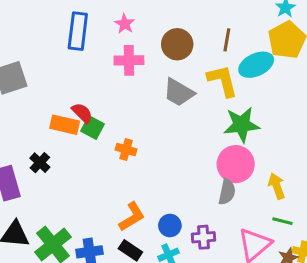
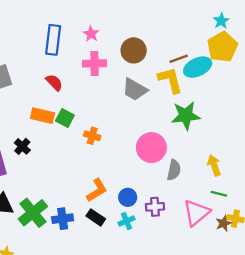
brown line: (227, 40) -> (179, 59), moved, turned 60
red semicircle: (82, 113) -> (54, 82), moved
pink circle: (236, 164) -> (151, 148), moved

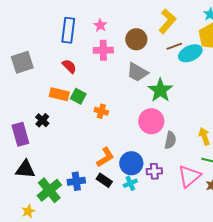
yellow L-shape: (170, 80) -> (167, 21), moved, turned 55
green star: (186, 116) -> (160, 90), moved, turned -30
blue circle: (128, 197) -> (131, 163), size x1.5
green cross: (33, 213) -> (49, 190), moved

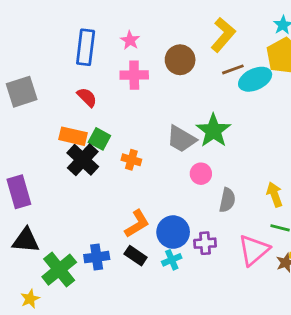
gray trapezoid: (137, 72) -> (181, 139), moved
black cross: (42, 120) -> (83, 160), moved, size x1.6
pink circle: (151, 121) -> (201, 174), size x0.6

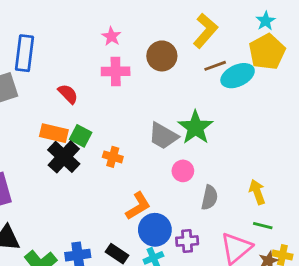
blue rectangle: (86, 47) -> (24, 53), moved
orange L-shape: (137, 224) -> (138, 206), moved

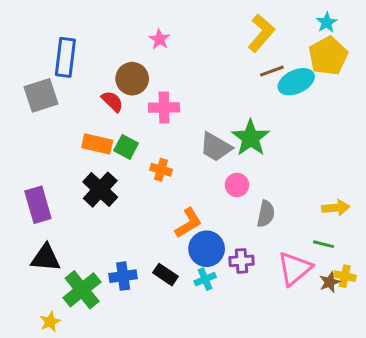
brown circle: (162, 56) -> (132, 79), moved
pink cross: (116, 71) -> (164, 107), moved
black cross: (64, 157) -> (100, 190), moved
yellow arrow: (257, 192) -> (336, 208), moved, turned 105

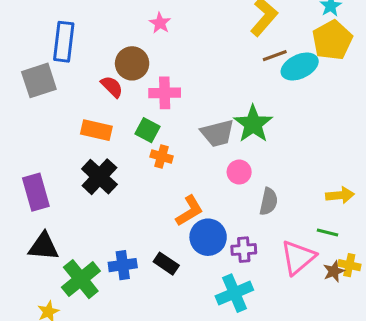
green square: (126, 147) -> (148, 130), moved
gray trapezoid: (216, 147) -> (217, 133), turned -44
cyan cross: (205, 279) -> (234, 293), moved, size x1.6

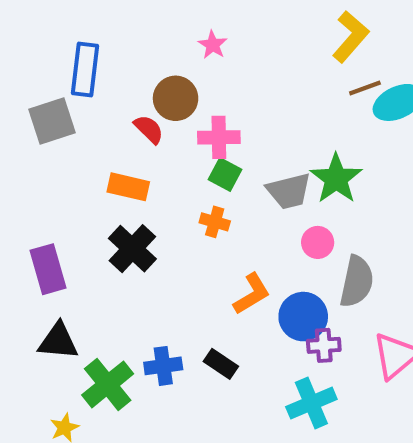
green square: (148, 130) -> (225, 175), moved
gray semicircle: (269, 201) -> (357, 282), size x1.4
blue circle: (208, 237) -> (303, 317), moved

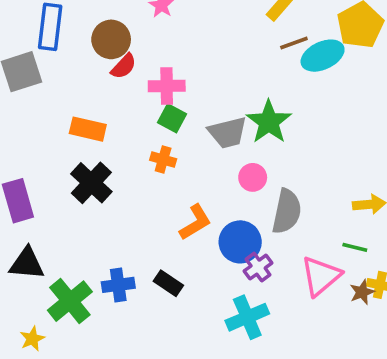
brown circle: (176, 98) -> (111, 39), moved
red semicircle: (149, 129) -> (124, 66), moved, turned 88
purple cross: (324, 345) -> (258, 267), turned -32

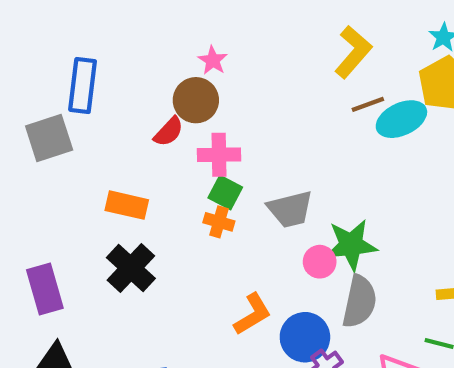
brown circle: (111, 39) -> (196, 100), moved
green star: (269, 122) -> (351, 245), moved, turned 30
orange cross: (163, 160) -> (219, 222), moved

